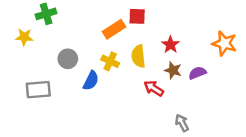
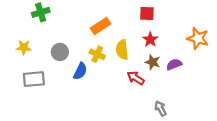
red square: (137, 16) -> (147, 14), moved
yellow star: (24, 37) -> (24, 47), moved

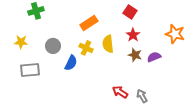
red square: (147, 14) -> (130, 12), turned 32
red arrow: (136, 78) -> (120, 92), moved

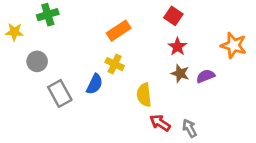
yellow star: (21, 42) -> (14, 32), moved
yellow semicircle: (108, 44) -> (144, 95), moved
gray circle: (53, 46) -> (37, 61), moved
gray rectangle: (30, 70) -> (60, 93), moved, turned 66

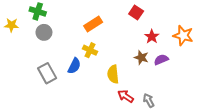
green cross: (48, 15) -> (38, 11), turned 35
red star: (177, 47) -> (152, 37), moved
gray circle: (37, 61) -> (44, 32), moved

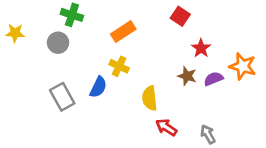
green cross: (38, 11) -> (72, 15), moved
orange star: (183, 36) -> (243, 66), moved
gray arrow: (149, 100) -> (208, 134), moved

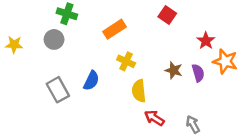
yellow star: (15, 33) -> (14, 45), moved
red star: (201, 48) -> (206, 41), moved
yellow cross: (119, 66) -> (126, 61), moved
purple semicircle: (213, 79) -> (198, 73), turned 96

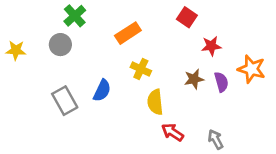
green cross: (67, 14) -> (75, 16), turned 30
red star: (206, 41) -> (211, 46), moved, turned 30
brown star: (174, 70) -> (194, 79), turned -30

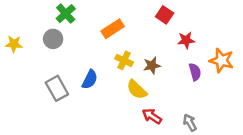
brown star: (194, 79) -> (152, 66), moved
yellow semicircle: (155, 102) -> (137, 90), turned -40

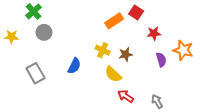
green cross: (66, 14) -> (33, 11), moved
orange rectangle: (113, 29) -> (114, 21), moved
gray rectangle: (57, 88) -> (36, 73), moved

